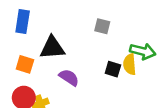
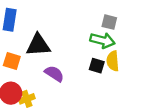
gray square: (102, 26) -> (109, 22), moved
green arrow: (143, 51) -> (102, 40), moved

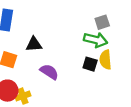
gray square: (109, 22) -> (102, 22), turned -32
black triangle: (38, 45) -> (34, 44), size x0.7

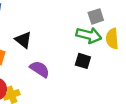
black triangle: (34, 44) -> (23, 40), turned 42
yellow semicircle: (105, 60) -> (112, 39), moved

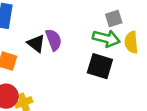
black square: (83, 61) -> (100, 66), size x1.5
purple semicircle: (40, 69) -> (54, 40), moved, turned 36

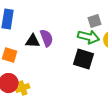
black triangle: (36, 44) -> (33, 41), turned -35

